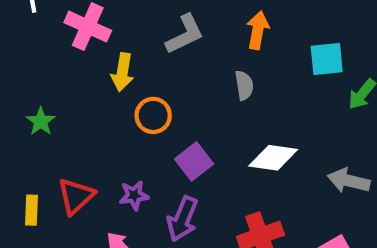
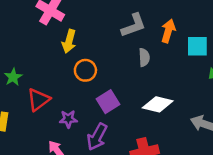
orange arrow: (258, 30) -> (168, 31), moved
gray L-shape: (185, 34) -> (134, 25), moved
green star: (41, 121) -> (13, 77), moved
red triangle: (76, 196) -> (38, 100), moved

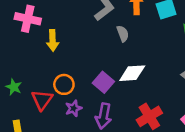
orange circle: (85, 70) -> (64, 84), moved
white diamond: (158, 104) -> (132, 73), moved

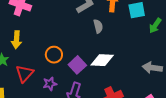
yellow arrow: (53, 40) -> (16, 40), moved
orange circle: (64, 84) -> (54, 55), moved

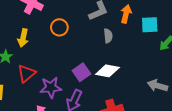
orange circle: (54, 55) -> (59, 27), moved
purple star: (50, 84) -> (51, 87), size x1.5

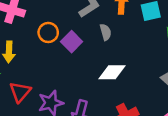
purple square: (81, 72) -> (72, 42), moved

